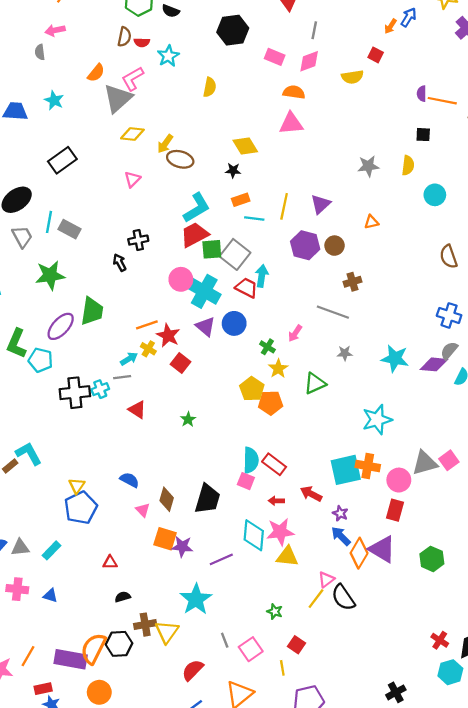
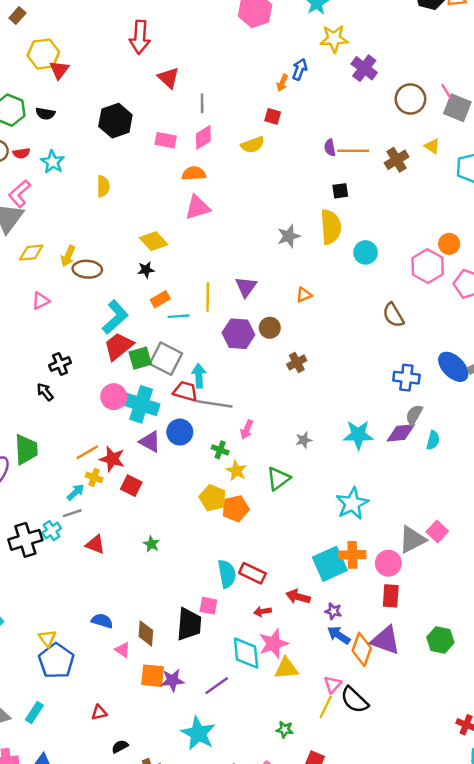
yellow semicircle: (408, 165) -> (331, 227), size x1.6
pink triangle: (132, 179) -> (41, 301), turned 30
gray line: (333, 312) -> (214, 404), moved
pink square: (246, 481) -> (208, 606), moved

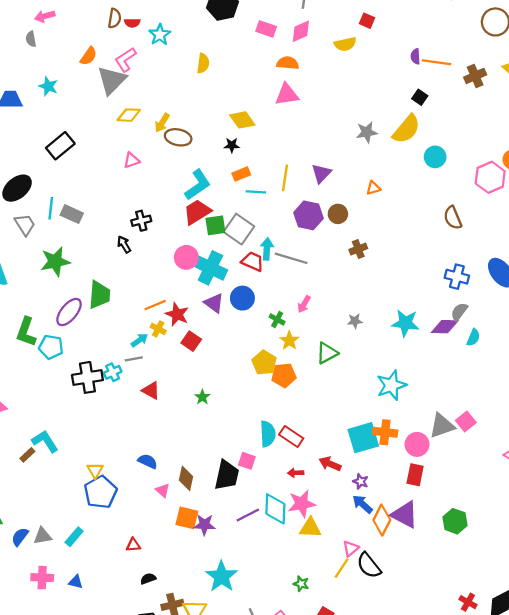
black square: (340, 191) -> (420, 97), turned 35
yellow semicircle: (331, 227) -> (406, 129), turned 36
gray line: (214, 404) -> (291, 258), moved
purple line: (217, 686) -> (248, 515), moved

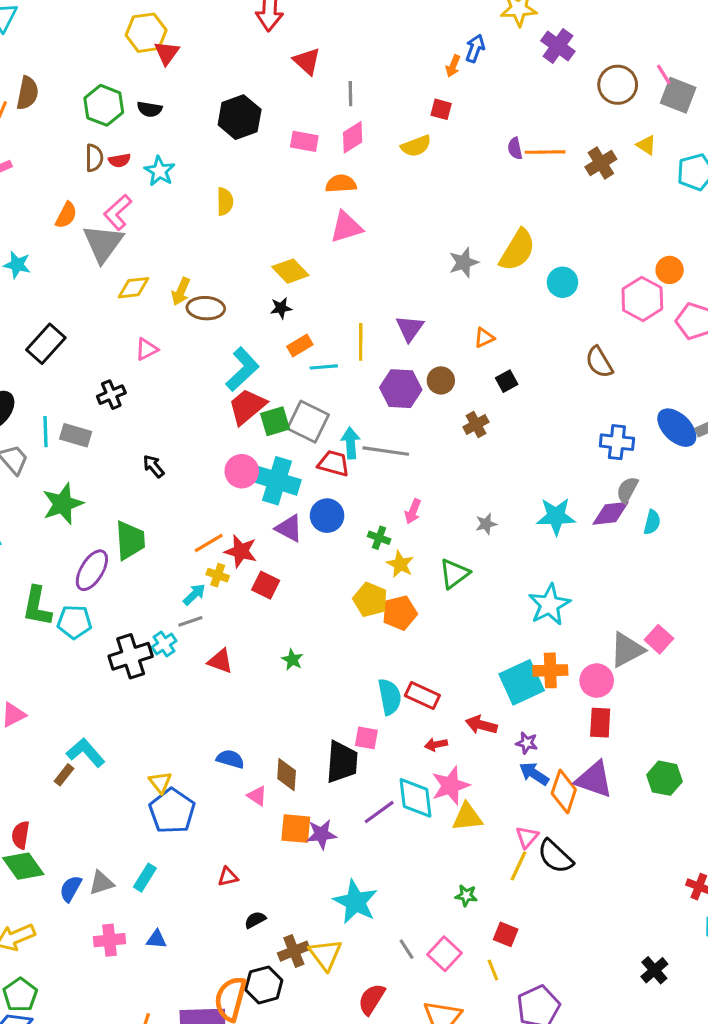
black square: (420, 97) -> (507, 381), moved, turned 35
black cross: (141, 221) -> (111, 395), moved

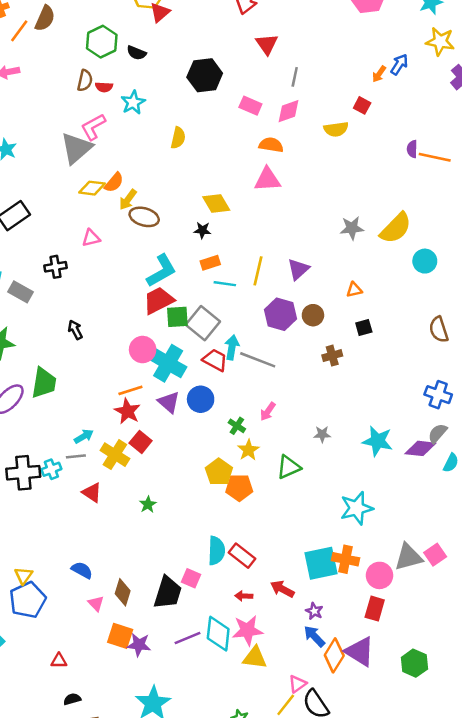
orange semicircle: (66, 215) -> (114, 182), moved
orange line: (209, 543) -> (130, 390), moved
yellow cross: (218, 575) -> (115, 455), moved, size x1.6

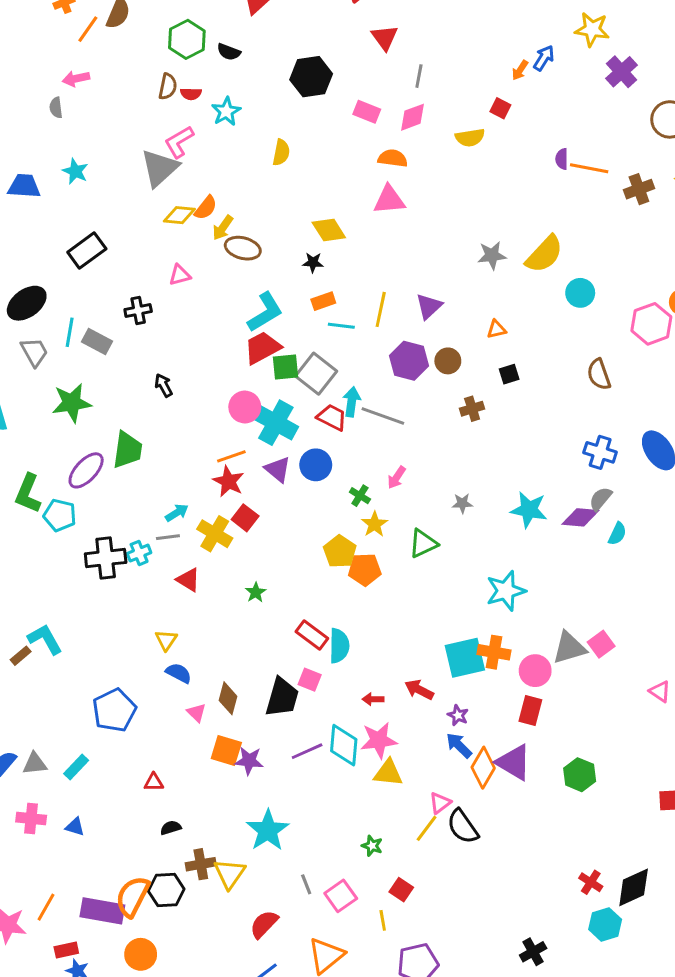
red rectangle: (242, 556) -> (312, 635), moved
yellow triangle: (24, 576) -> (166, 640), moved

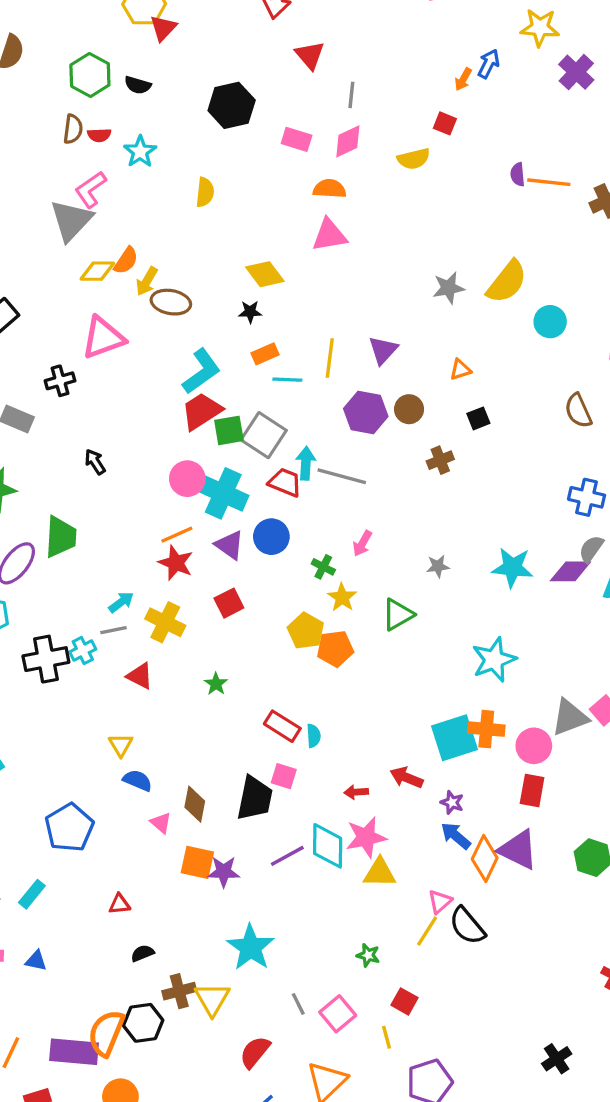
pink triangle: (180, 275) -> (103, 338), size x1.8
red square: (245, 518) -> (229, 603), moved, turned 30
cyan semicircle: (339, 646) -> (314, 736), size x0.6

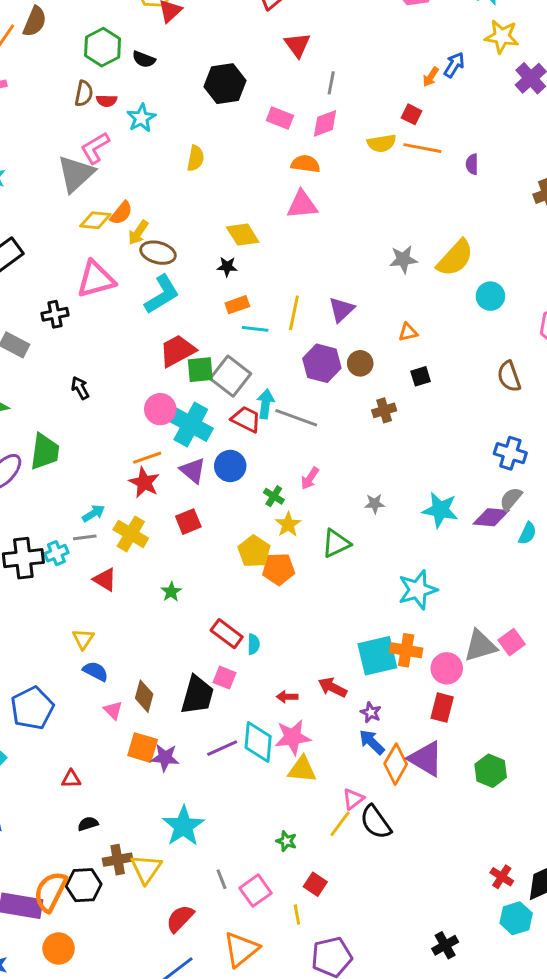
orange line: (549, 182) -> (422, 148), moved
cyan L-shape: (201, 371) -> (162, 294), moved

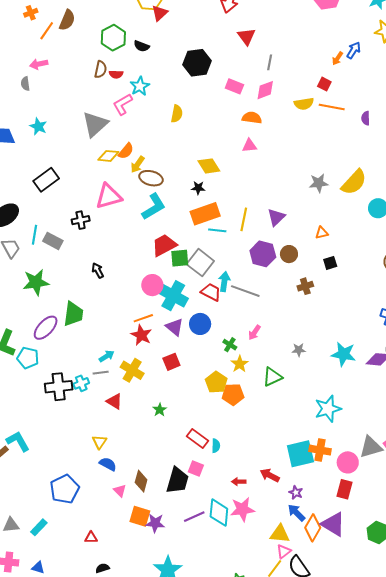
pink L-shape: (95, 148) -> (123, 104), moved
pink triangle: (302, 205) -> (250, 146), size x0.7
orange rectangle: (237, 305) -> (205, 214), size x1.8
yellow triangle: (302, 769) -> (280, 534), moved

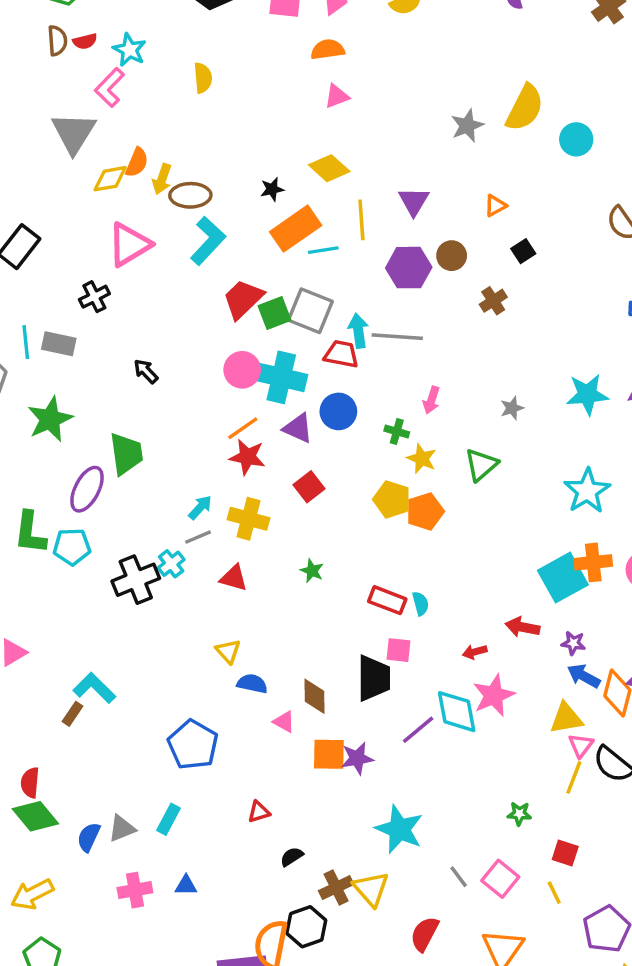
yellow diamond: (209, 166) -> (329, 168), moved

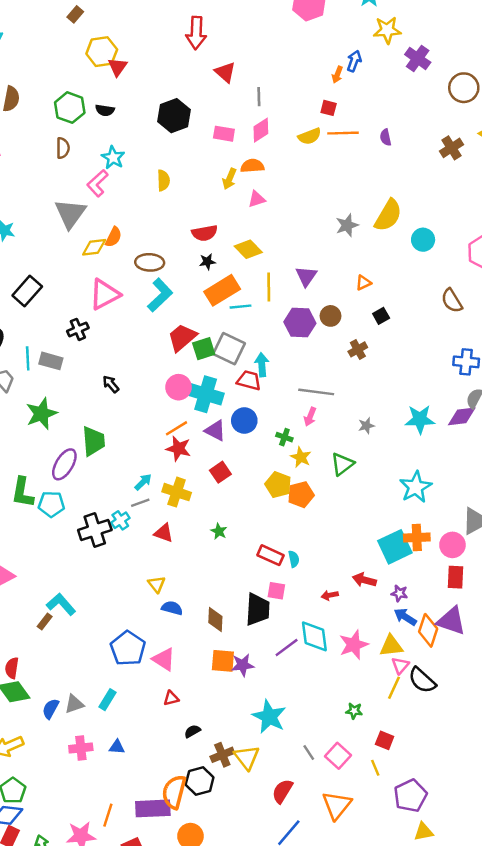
red semicircle: (85, 41) -> (205, 233), moved, size x1.5
yellow arrow: (162, 179) -> (229, 179), moved
gray line: (397, 337) -> (316, 392), moved
pink star: (494, 695) -> (354, 645), moved
pink triangle: (284, 722) -> (164, 659), moved, size x1.5

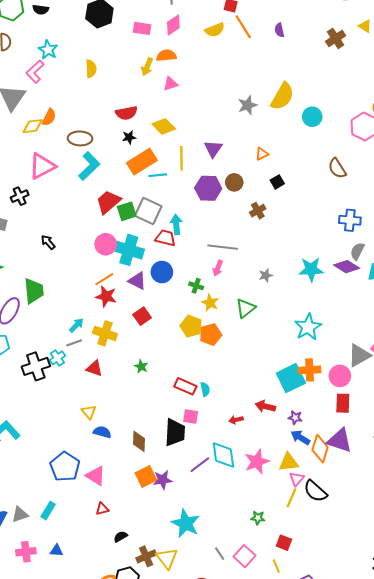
orange line: (343, 133) -> (243, 27), turned 60
purple diamond: (462, 416) -> (347, 267), turned 40
orange square: (223, 661) -> (146, 477), turned -30

